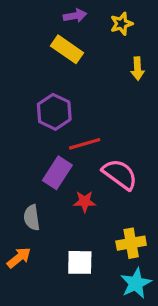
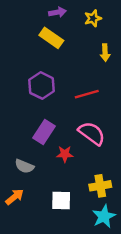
red line: (85, 144) -> (87, 94), moved
gray semicircle: (32, 218) -> (24, 166), turned -60

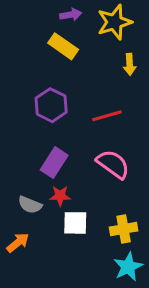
yellow star: (93, 18) -> (115, 22), size x1.6
red star: (65, 154) -> (60, 196), moved
white square: (61, 201) -> (75, 223), moved

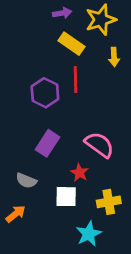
yellow rectangle: (63, 46) -> (71, 44), moved
red line: (107, 116) -> (75, 80), moved, turned -75
red star: (60, 196) -> (79, 173), moved, turned 30
cyan star: (128, 267) -> (89, 234), moved

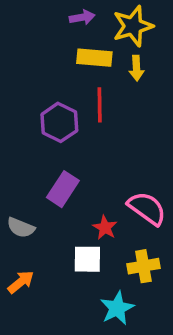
yellow rectangle: (71, 44) -> (94, 58), turned -30
yellow arrow: (114, 57) -> (136, 68), moved
pink semicircle: (99, 145) -> (147, 208), moved
gray semicircle: (26, 181) -> (21, 228), moved

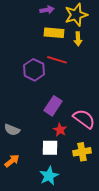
red line: (100, 105) -> (57, 60), turned -72
purple rectangle: (63, 189) -> (53, 106), moved
cyan star: (117, 308) -> (49, 176), moved

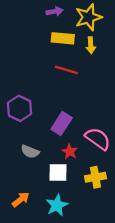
purple hexagon: (34, 70) -> (20, 108), moved
gray semicircle: (12, 130) -> (30, 152), moved
orange arrow: (12, 161) -> (21, 199), moved

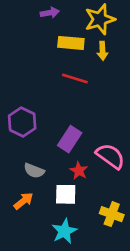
purple arrow: (55, 11) -> (50, 13), moved
yellow cross: (95, 177) -> (112, 214), moved, turned 30
orange arrow: (21, 199) -> (24, 201), moved

